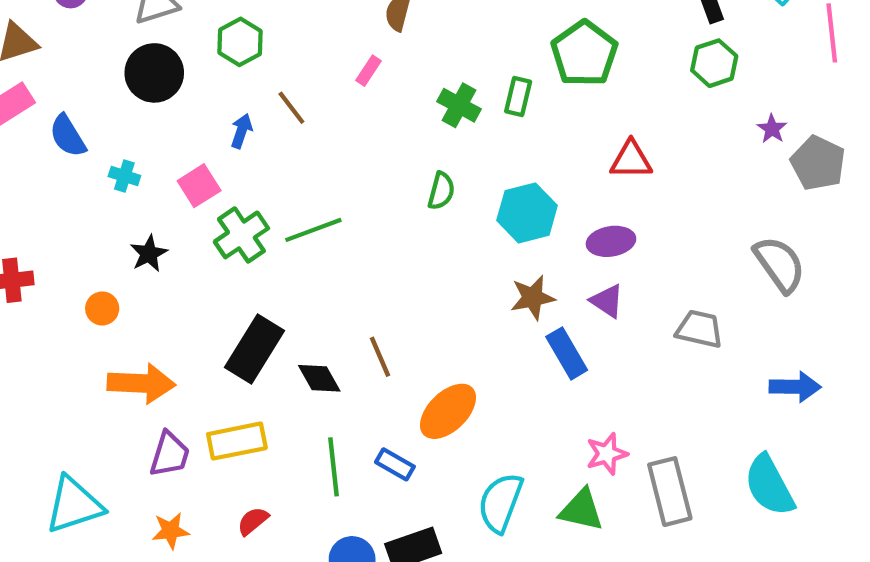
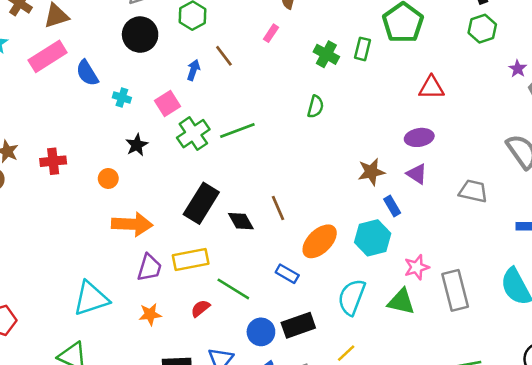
cyan hexagon: (527, 213) -> (373, 238), moved
blue rectangle: (567, 353) -> (392, 206), size x0.7
green line: (334, 467) -> (233, 289), moved, turned -52

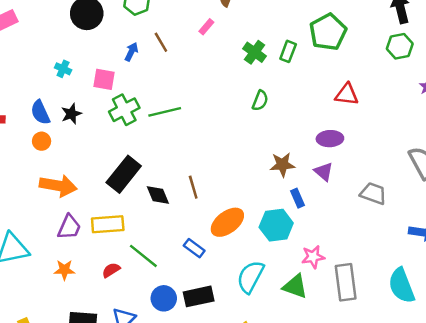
blue semicircle: (87, 73) -> (40, 112), moved
pink square: (167, 103) -> (104, 79), turned 35
green semicircle: (315, 107) -> (260, 101), moved

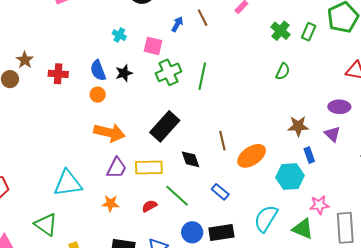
green line: (165, 112) -> (202, 76), turned -68
black diamond: (158, 195) -> (190, 159), moved
orange ellipse: (227, 222) -> (252, 156), moved

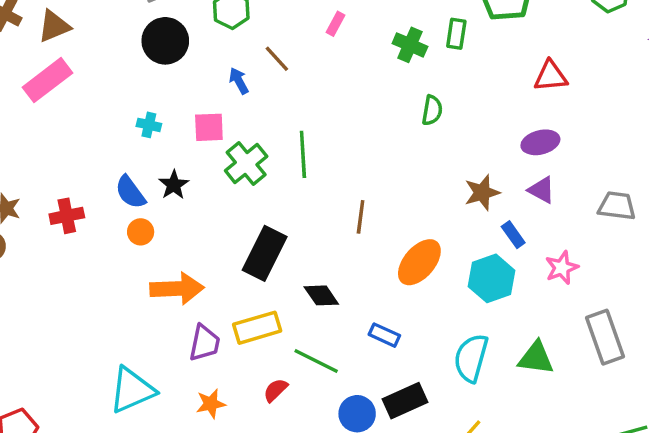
blue arrow: (177, 24) -> (239, 81), turned -42
brown line: (222, 141) -> (361, 217), moved, turned 36
pink star: (319, 205) -> (562, 268), moved

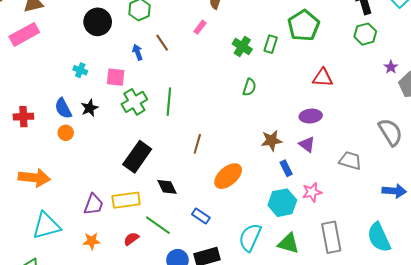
cyan hexagon: (491, 278) -> (282, 203), moved
orange arrow: (177, 289) -> (34, 178), moved

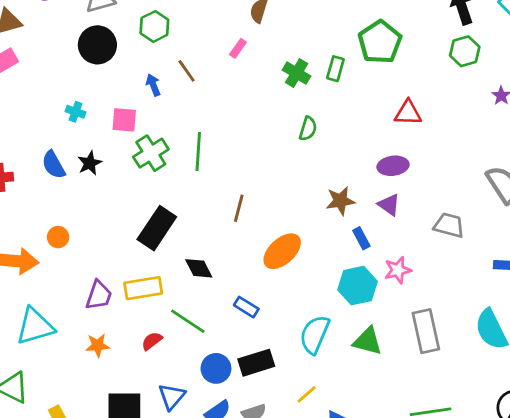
orange circle: (66, 133) -> (58, 237), moved

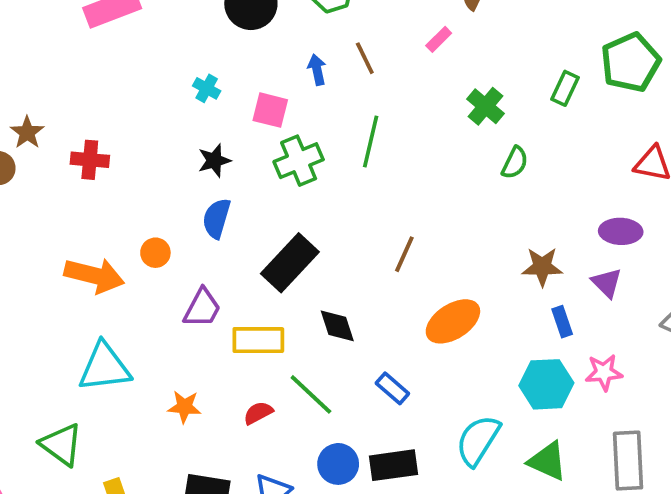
green cross: (297, 73) -> (486, 106), moved
green line: (198, 151) -> (371, 141), moved
blue semicircle: (54, 165) -> (217, 218), moved, turned 36
purple trapezoid: (99, 295) -> (202, 308), moved

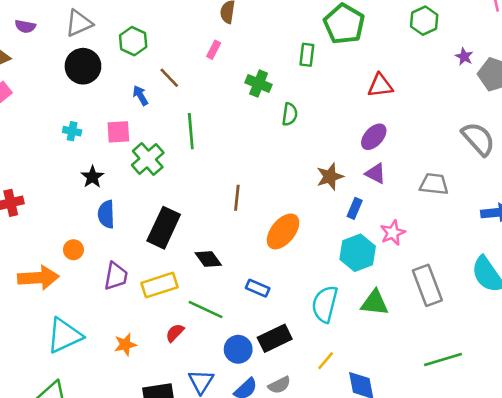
purple ellipse: (621, 231) -> (374, 137), turned -32
blue rectangle: (562, 322) -> (355, 208), turned 60

